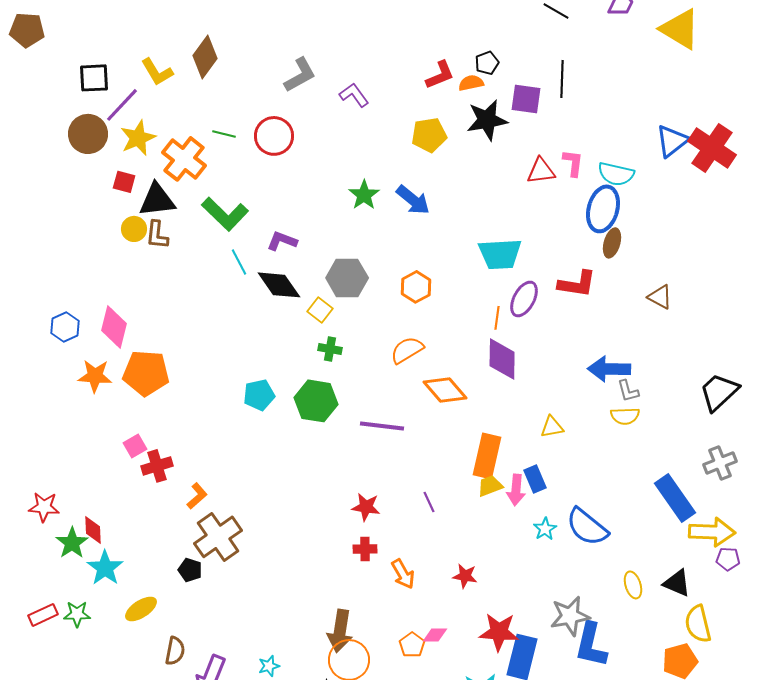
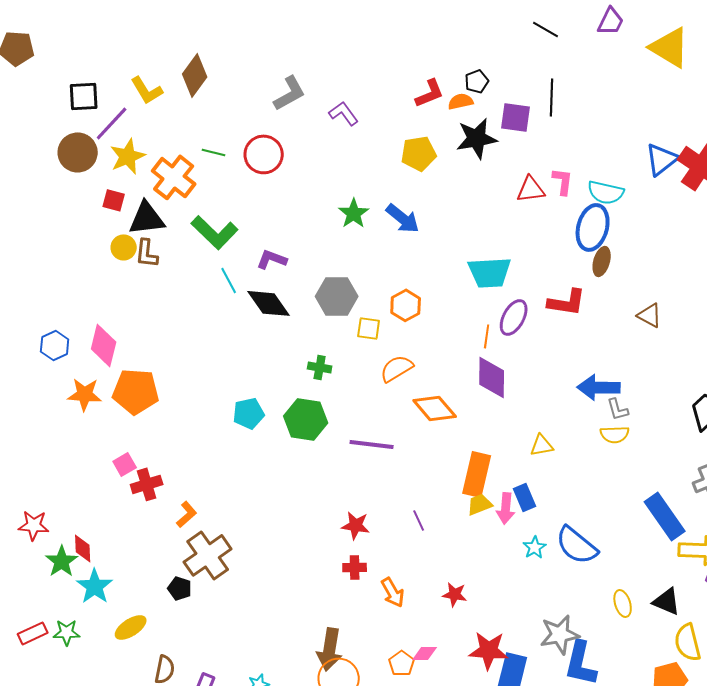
yellow square: (320, 310) -> (369, 328), moved, turned -30

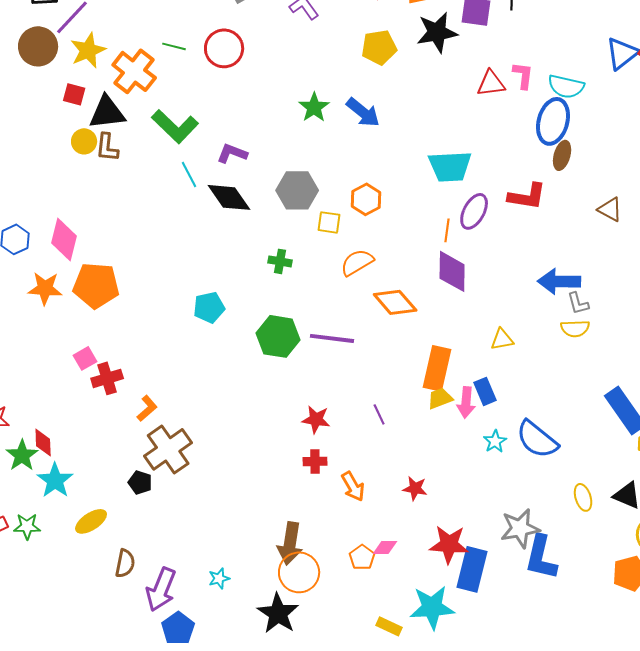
green hexagon: (306, 419) -> (278, 336), moved

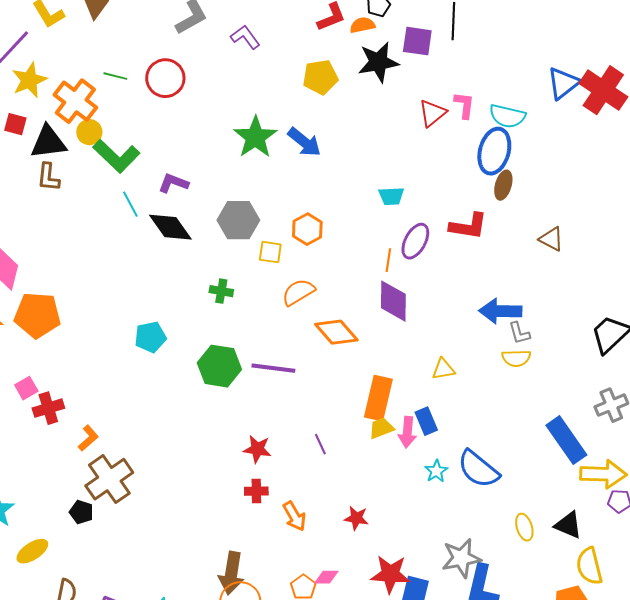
red triangle: (491, 83) -> (432, 113), turned -32
green star: (314, 107) -> (255, 137), size x1.4
yellow circle: (84, 141) -> (89, 132), moved
cyan trapezoid: (450, 166) -> (391, 196), size x0.6

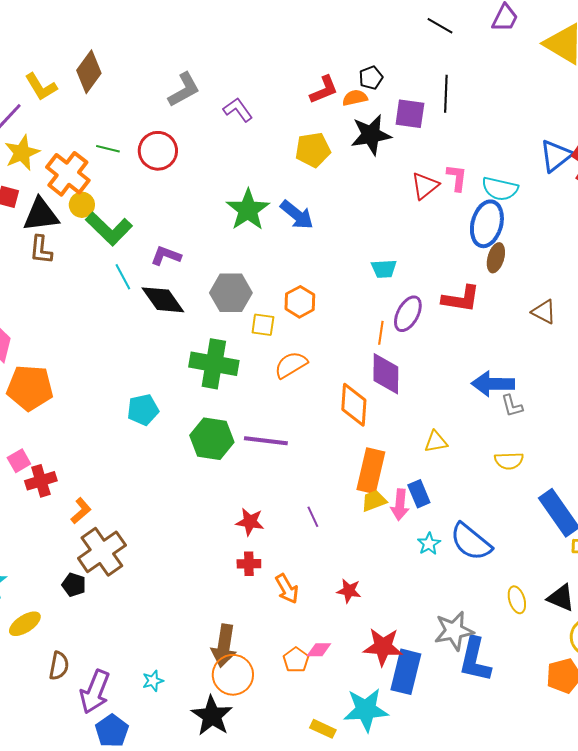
green cross: (221, 291) -> (214, 364), size x2.0
orange diamond: (336, 332) -> (354, 405), moved, turned 45
yellow semicircle: (516, 358) -> (509, 461), moved

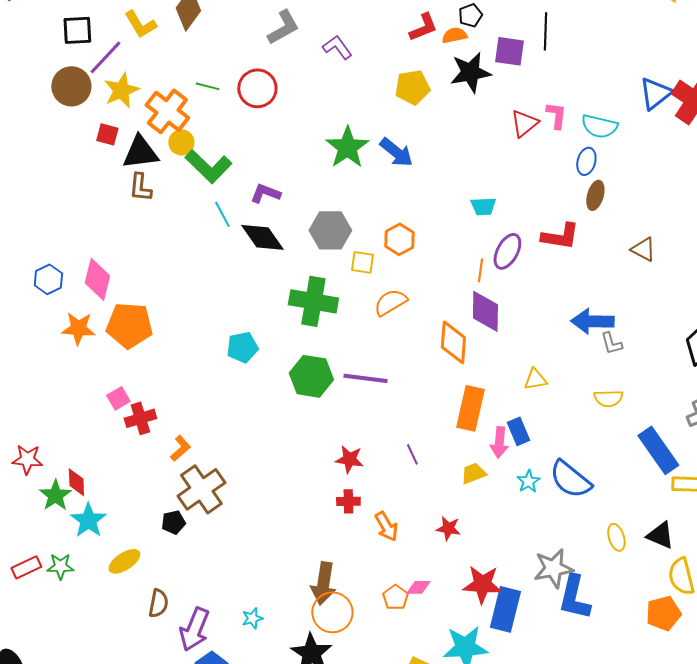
blue ellipse: (487, 224) -> (586, 161), size x0.6
yellow trapezoid: (374, 501) -> (473, 473), moved
black pentagon: (74, 585) -> (173, 522), turned -30

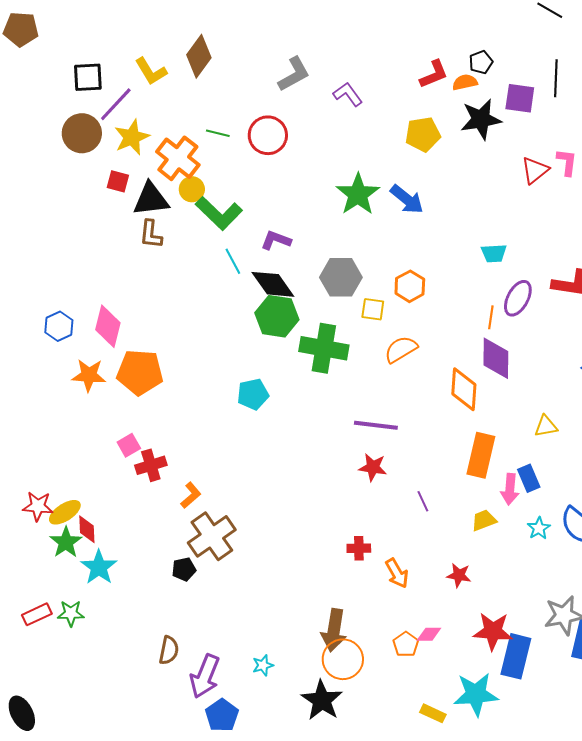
green hexagon: (311, 376) -> (277, 316), moved
red star: (349, 459) -> (373, 467), moved
yellow ellipse: (124, 561) -> (65, 512), moved

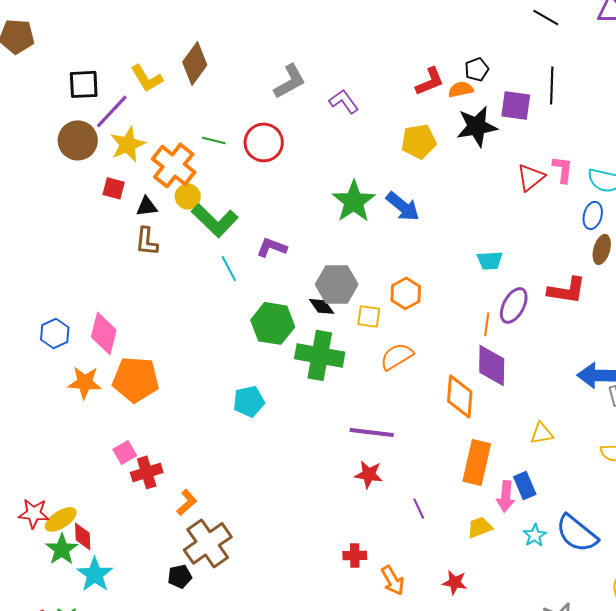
black triangle: (151, 199) -> (147, 206), size x0.6
black diamond: (273, 284) -> (322, 306), moved, size x0.6

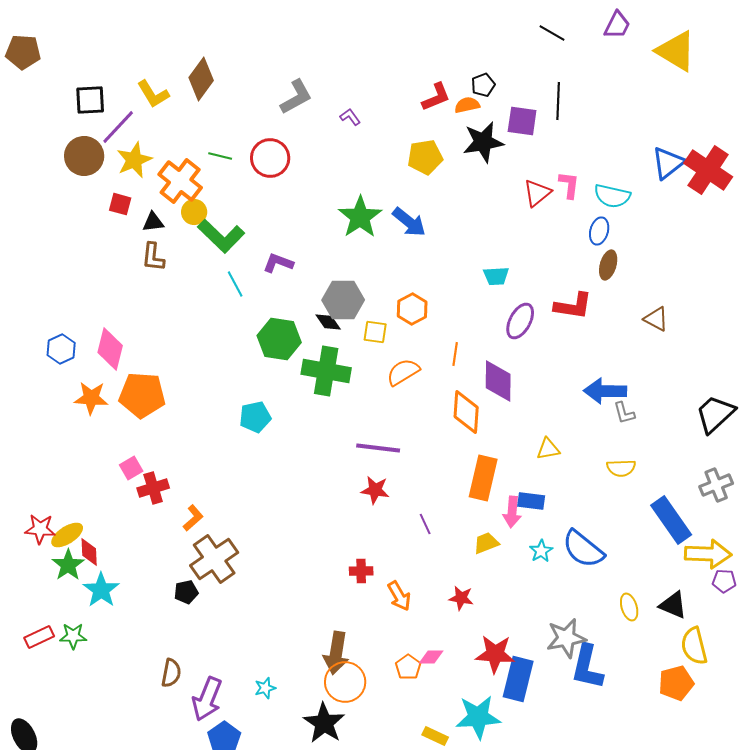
purple L-shape: (344, 101) -> (350, 117), size x0.7
orange line: (487, 324) -> (455, 354), moved
blue rectangle: (525, 485) -> (531, 501), turned -60

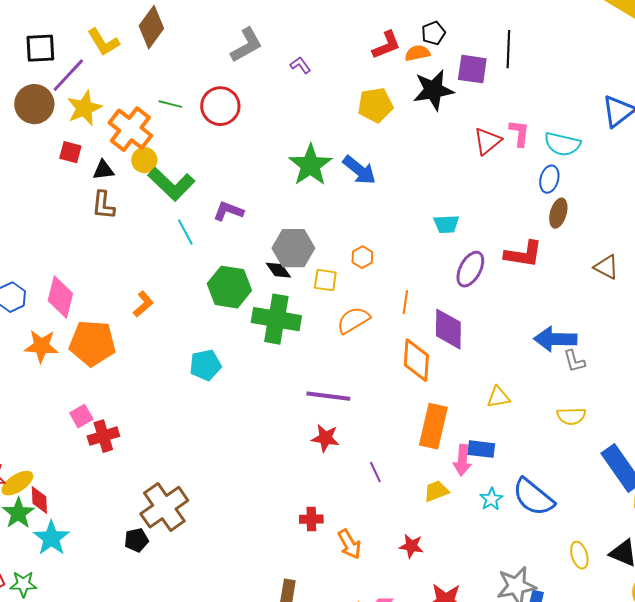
orange hexagon: (412, 309) -> (362, 257), size x0.7
orange L-shape: (193, 518) -> (143, 304), moved

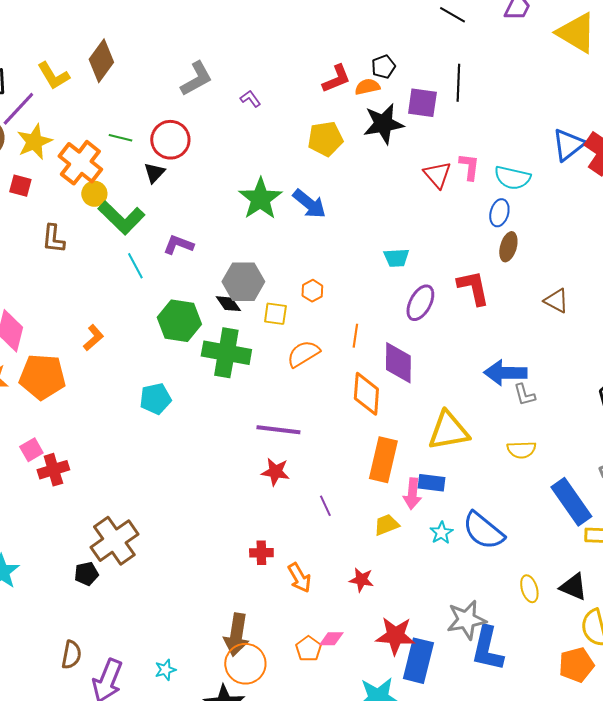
red triangle: (487, 141) -> (437, 175), turned -32
black triangle: (103, 170) -> (154, 173), moved, turned -40
red L-shape: (523, 254) -> (473, 288), turned -111
yellow triangle: (498, 397) -> (448, 431), size x1.8

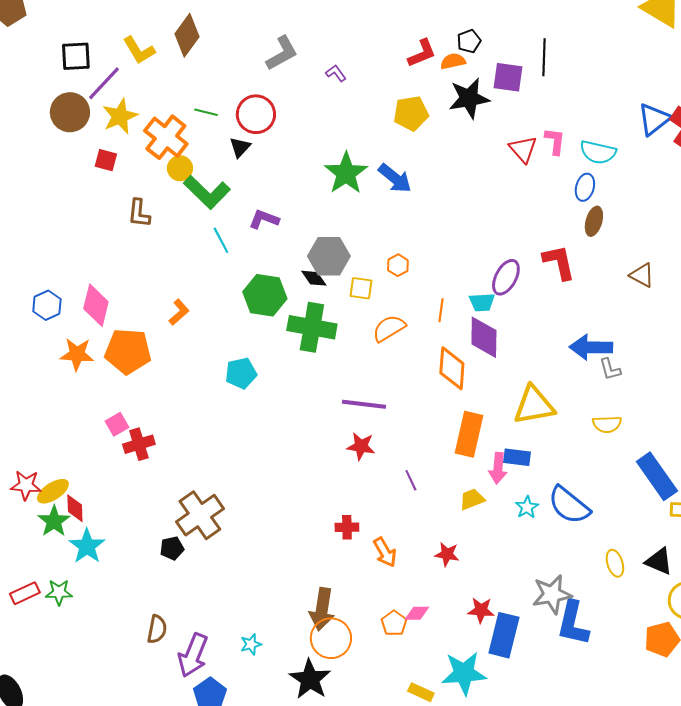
cyan trapezoid: (396, 258) -> (482, 302), moved
red star: (395, 636) -> (481, 610), size x0.7

